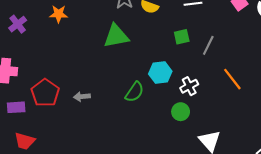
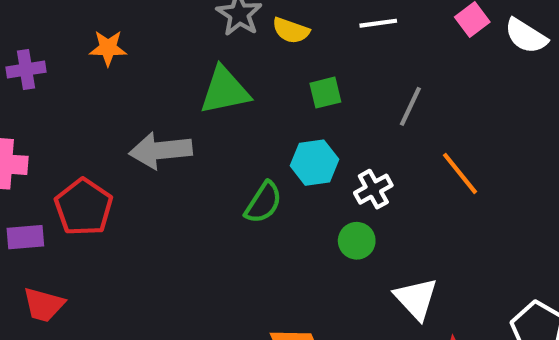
purple cross: (18, 24) -> (26, 70), turned 30
green square: (182, 37) -> (325, 93), moved
gray arrow: (82, 97) -> (161, 150), moved, size x1.8

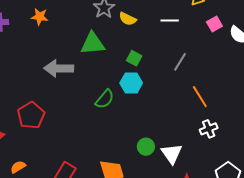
green square: (325, 93) -> (134, 58), moved, turned 35
white cross: (373, 189) -> (209, 129), moved
red pentagon: (84, 207) -> (31, 115), moved
green circle: (357, 241) -> (146, 147), moved

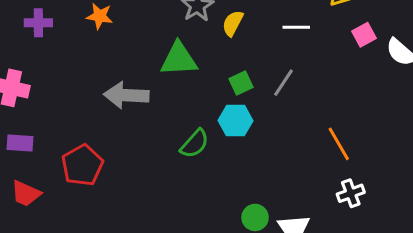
yellow semicircle: (128, 19) -> (233, 23), turned 90
green square: (134, 58) -> (241, 83), turned 35
gray line: (180, 62) -> (284, 83), moved

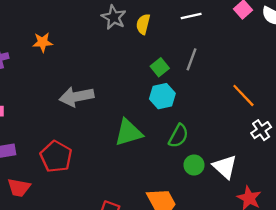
green triangle: (179, 59) -> (128, 133), moved
green semicircle: (195, 144) -> (178, 136), moved

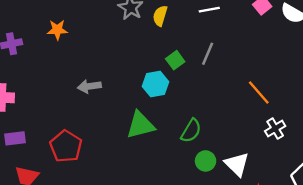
cyan hexagon: (162, 96) -> (156, 84), moved
gray arrow: (76, 97) -> (89, 86), size x0.7

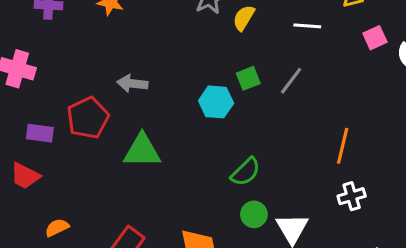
orange line: (259, 93) -> (343, 146), turned 40
green triangle: (140, 125) -> (142, 151), moved
purple rectangle: (15, 138) -> (40, 133), moved
red pentagon: (66, 146) -> (88, 118), moved

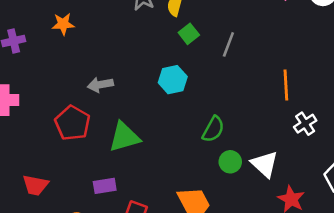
green square: (248, 78) -> (189, 34), moved
purple rectangle: (40, 133) -> (105, 186), moved

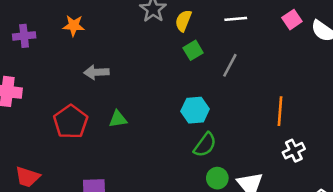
cyan hexagon: (173, 80) -> (195, 110), moved
gray arrow: (100, 85) -> (96, 72), moved
green triangle: (124, 137) -> (118, 119), moved, size x0.6

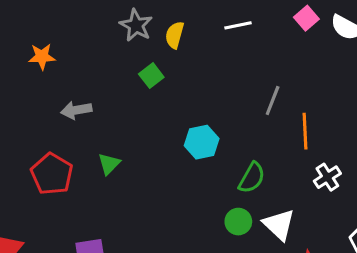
green square: (193, 50) -> (151, 76), moved
gray line: (230, 65) -> (273, 100), moved
green triangle: (118, 119) -> (109, 164), turned -30
green semicircle: (205, 145) -> (252, 178), moved

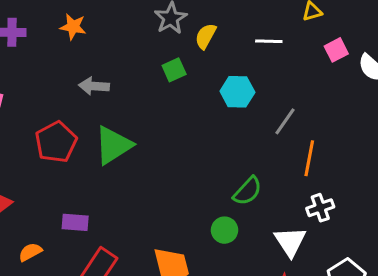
cyan hexagon: (202, 142) -> (237, 92), moved
green triangle: (109, 164) -> (113, 145), size x1.8
white triangle: (279, 225) -> (290, 242), moved

